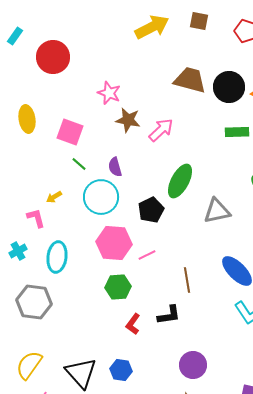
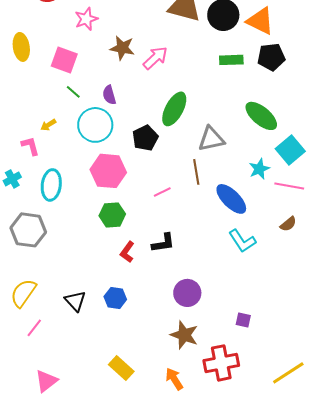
pink star: (109, 93) -> (86, 19), moved, turned 30
pink line: (147, 255) -> (162, 192), moved
brown line: (187, 280) -> (196, 172), moved
black triangle: (81, 373) -> (75, 301), size x0.7

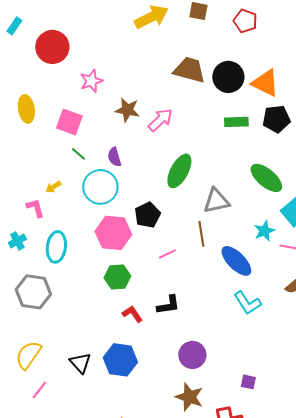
black pentagon: (145, 138) -> (147, 215), moved
red L-shape: (127, 252) -> (132, 314), turned 110
blue hexagon: (115, 298) -> (120, 360), size x1.5

